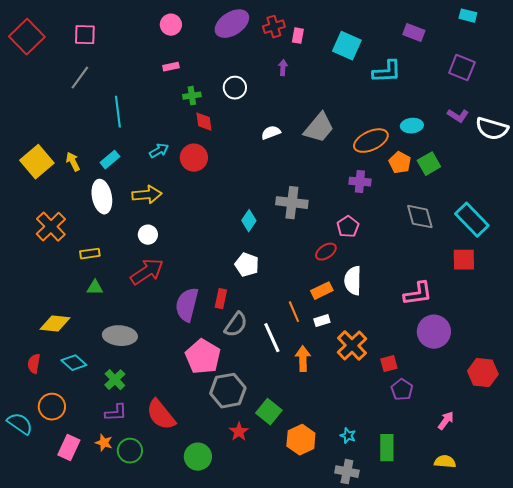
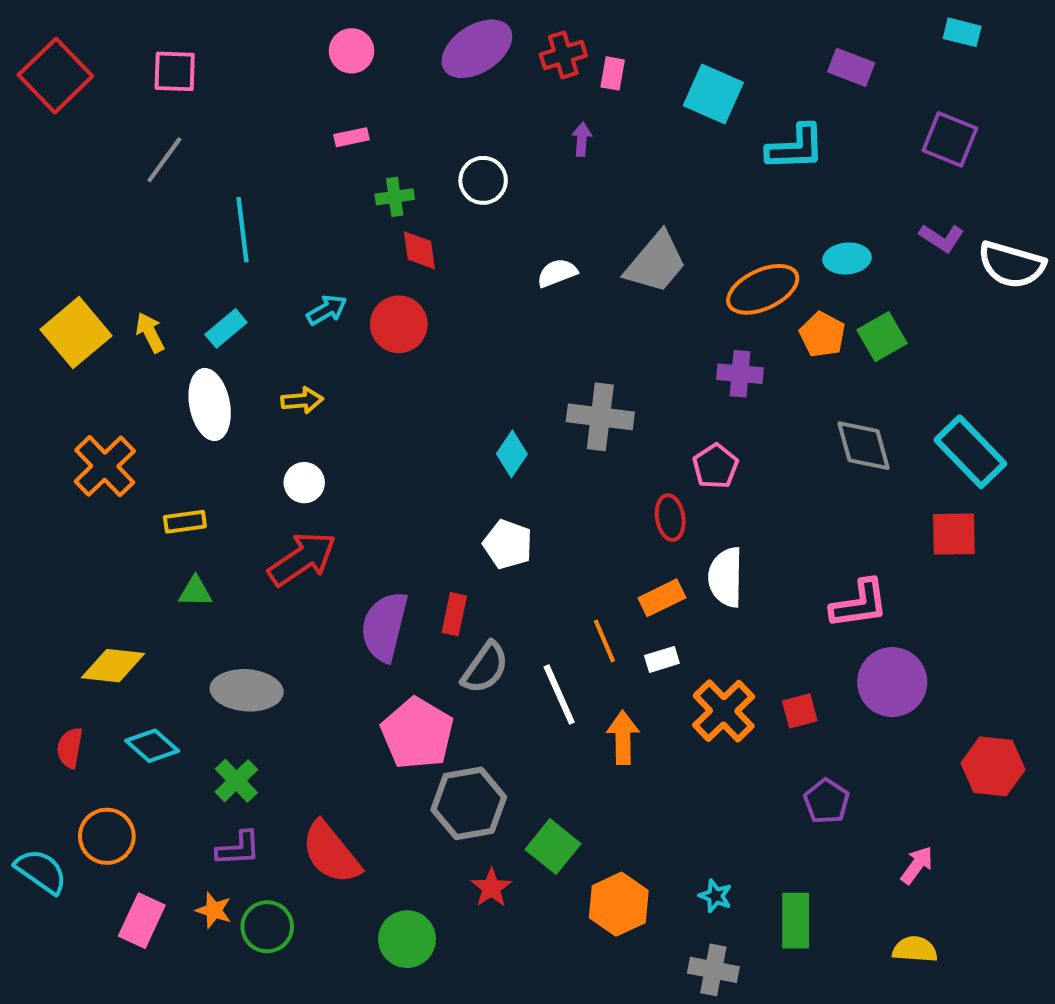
yellow arrow: (147, 195) -> (302, 400), size x0.7
red ellipse: (326, 252) -> (670, 518), turned -65
red square: (389, 364) -> (800, 711), moved

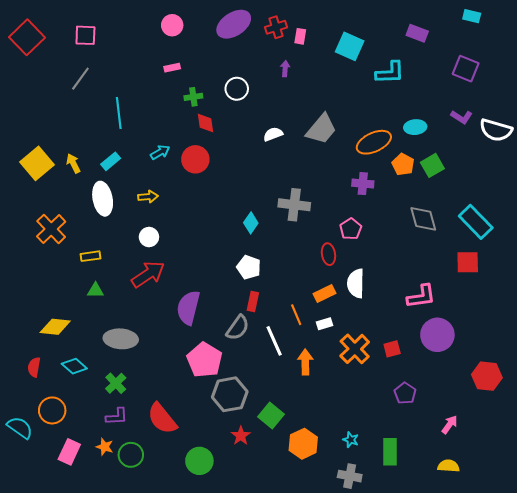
red rectangle: (454, 614) -> (253, 302), moved

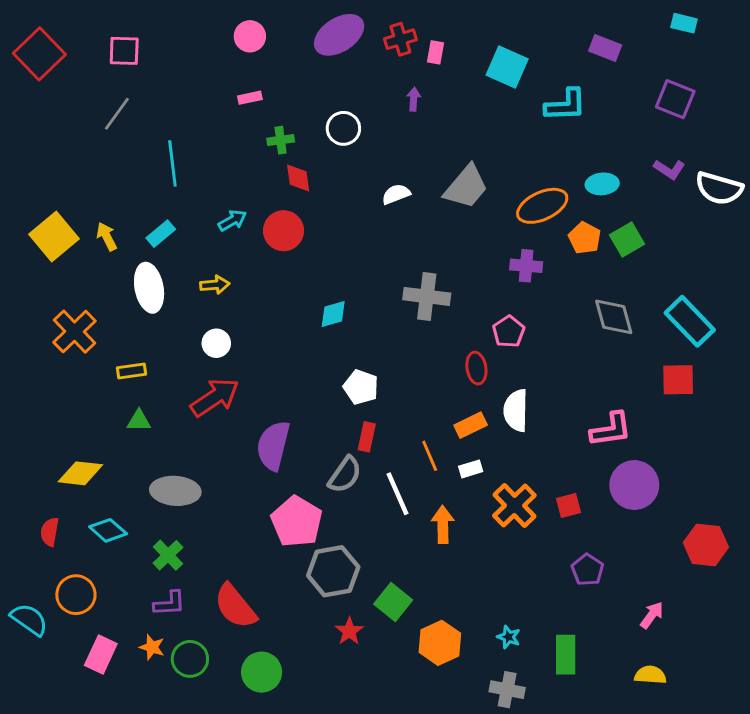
cyan diamond: (251, 223) -> (333, 314), moved, turned 40
green circle: (199, 461) -> (262, 672), moved

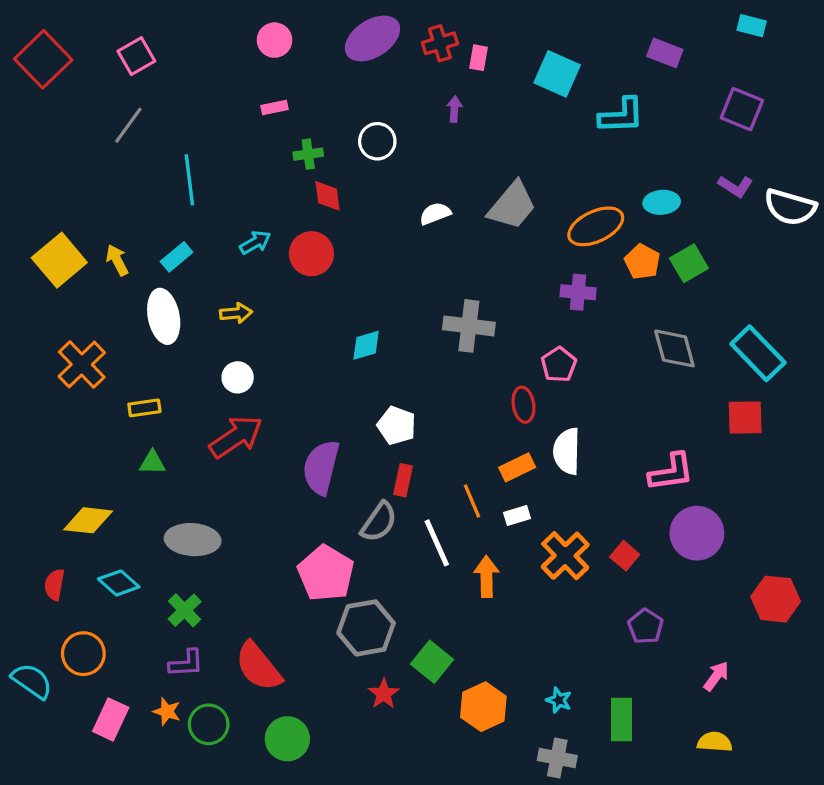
pink square: (124, 51) -> (136, 56), turned -32
purple semicircle: (273, 446) -> (321, 467), moved
red square: (569, 505) -> (625, 556), turned -35

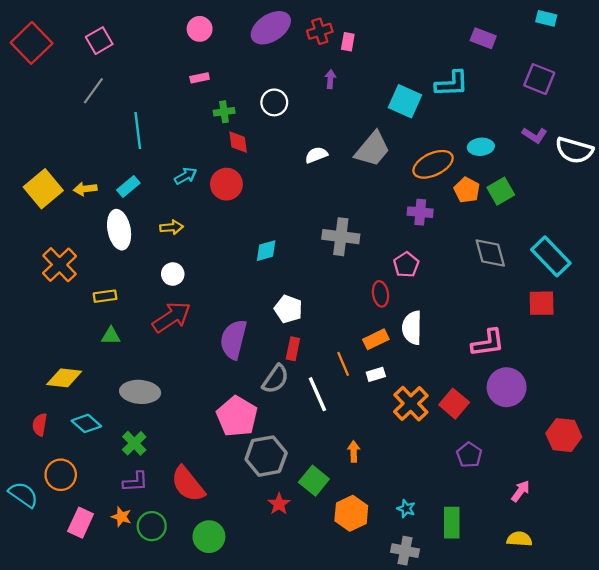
cyan square: (557, 74) -> (405, 101), moved
yellow arrow: (117, 260) -> (85, 189), turned -70
red square: (625, 556) -> (454, 404), size x1.4
orange arrow: (487, 577) -> (354, 451), moved, size x0.7

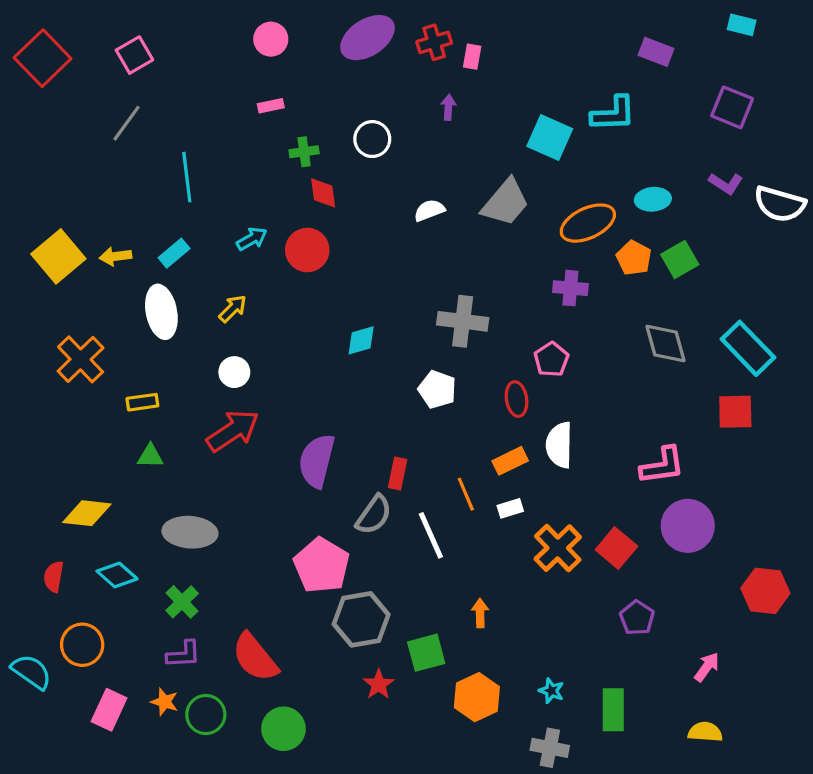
yellow arrow: (172, 227) -> (233, 309), turned -40
white pentagon: (288, 309) -> (437, 390), moved
green square: (314, 481) -> (426, 653), turned 36

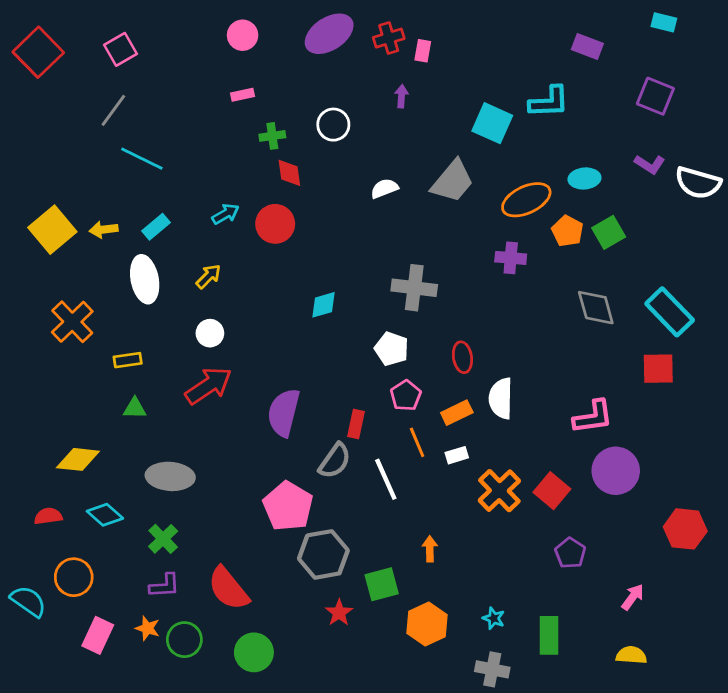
cyan line: (187, 177) -> (142, 159), moved, turned -57
pink pentagon: (551, 359) -> (406, 396), moved
red semicircle: (54, 577) -> (48, 516), turned 72

